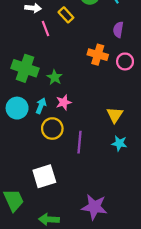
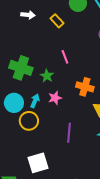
pink line: (45, 29) -> (65, 57), moved
orange cross: (98, 55) -> (85, 87), moved
yellow circle: (52, 129) -> (29, 121), moved

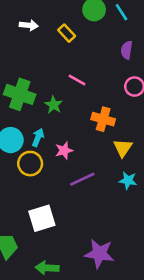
pink line: (65, 57) -> (77, 80), turned -40
pink star: (55, 98) -> (64, 150), moved
purple line: (69, 133) -> (82, 179), turned 60

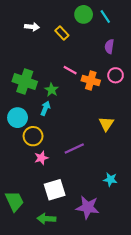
orange cross: (103, 119) -> (91, 80), moved
cyan arrow: (38, 137) -> (45, 108), moved
pink star: (64, 150) -> (41, 158), moved
cyan star: (128, 180) -> (110, 179), moved
white square: (42, 218) -> (55, 190), moved

